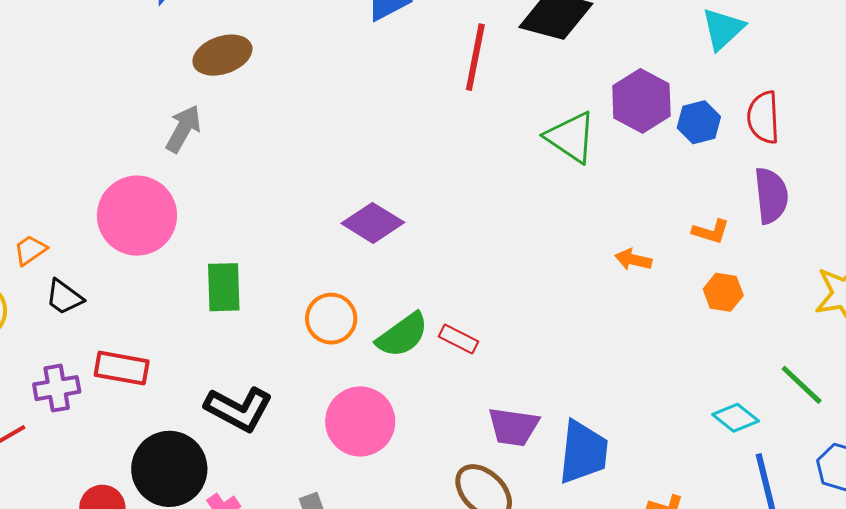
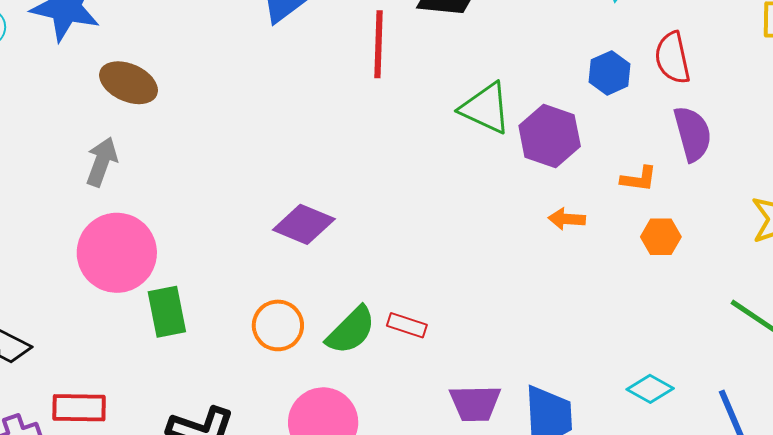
brown ellipse: (222, 55) -> (129, 83), turned 52
purple hexagon: (641, 101) -> (550, 136), moved
pink circle: (137, 216) -> (117, 253), moved
cyan diamond: (736, 418) -> (650, 389), moved

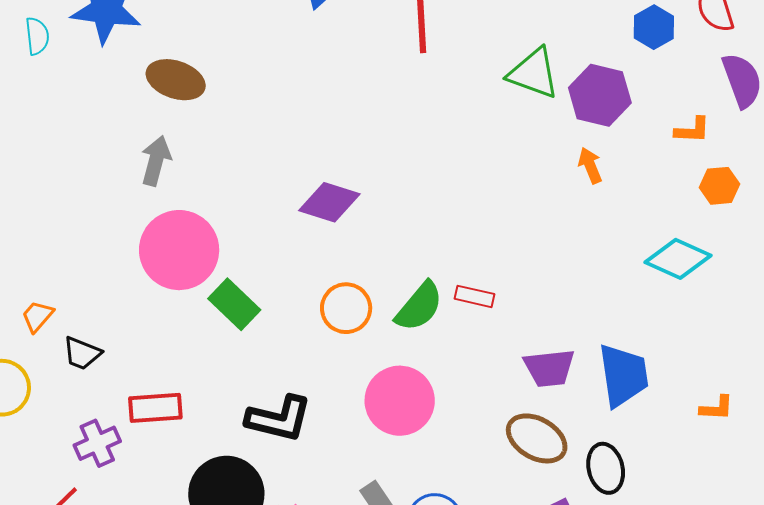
orange arrow: (567, 219) -> (590, 165), moved, turned 69
purple diamond: (304, 224) -> (329, 202), moved
green rectangle: (167, 312) -> (234, 304), turned -30
cyan diamond: (650, 389) -> (678, 259), moved, size x1.4

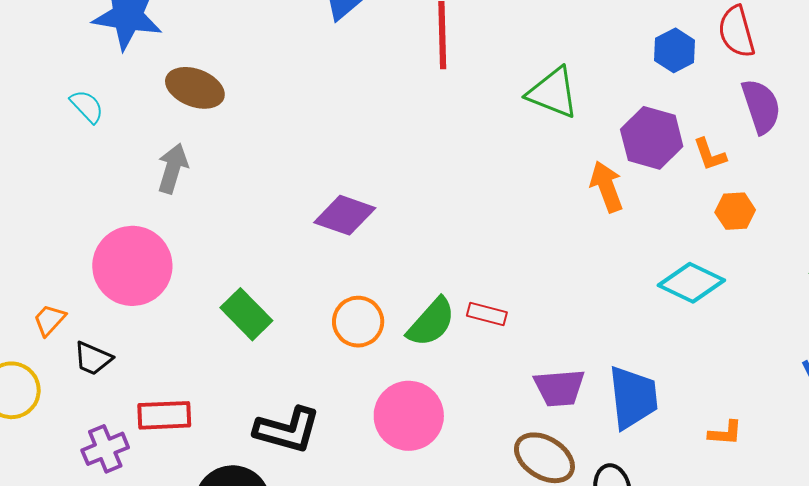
cyan semicircle: (37, 36) -> (87, 106), moved, turned -39
purple hexagon: (600, 95) -> (652, 138), moved
orange L-shape: (692, 130) -> (710, 154), turned 66
orange arrow: (590, 165) -> (607, 187), size x1.4
pink circle: (179, 250) -> (132, 266), moved

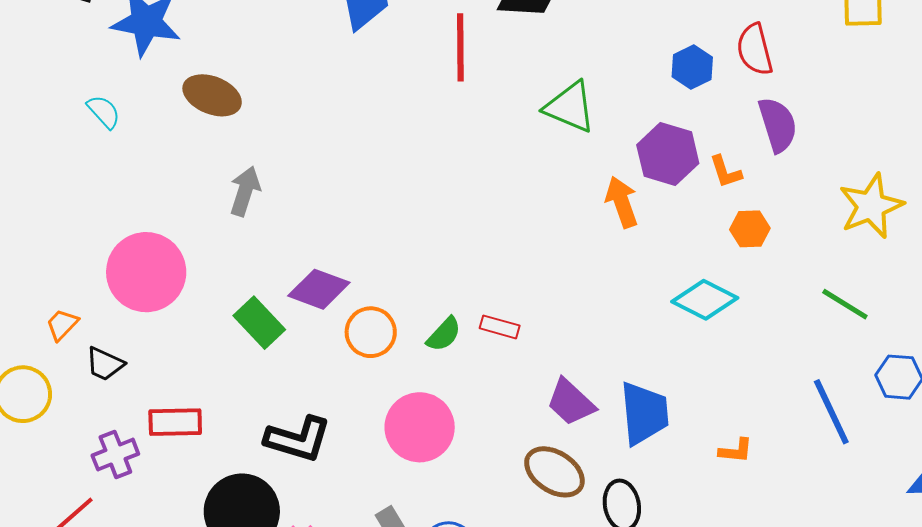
gray arrow: (173, 168) -> (245, 191), moved
purple diamond: (345, 215) -> (319, 289), moved
green semicircle: (431, 322) -> (444, 334), size x0.7
purple trapezoid: (559, 388) -> (571, 402), turned 46

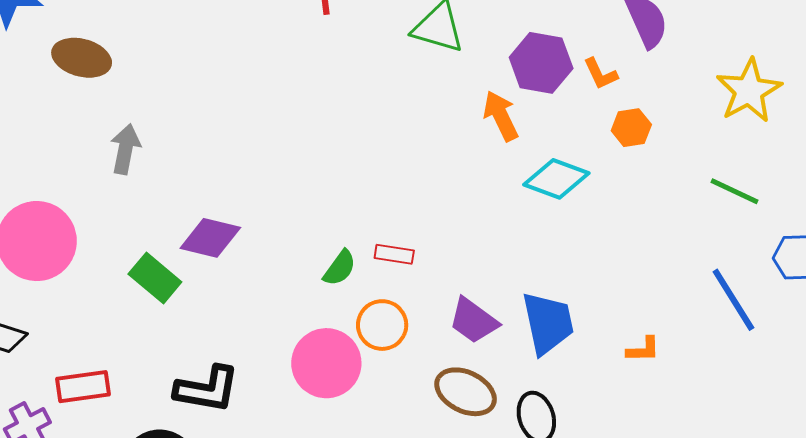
cyan diamond: (705, 300) -> (556, 179), moved
orange circle: (371, 332) -> (382, 325), moved

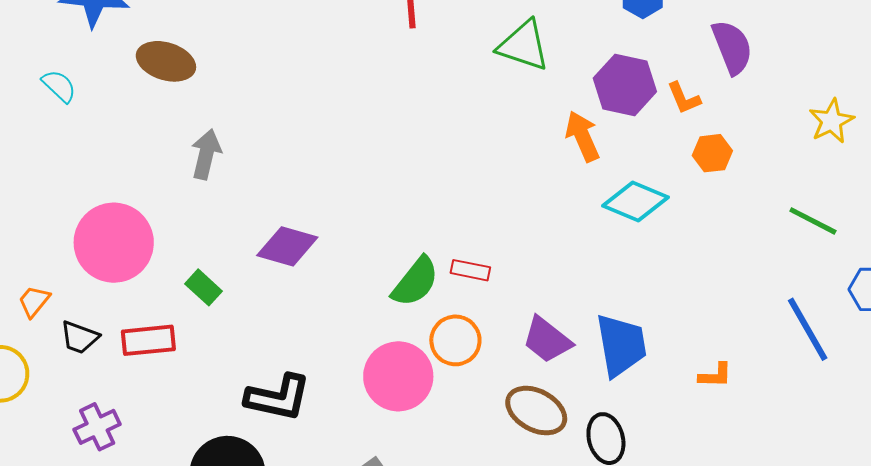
yellow star: (749, 91) -> (831, 121), size x0.7
green semicircle: (340, 268) -> (415, 282), size x1.4
green rectangle: (155, 278) -> (204, 287), moved, size x0.7
red rectangle: (83, 387) -> (148, 340), moved

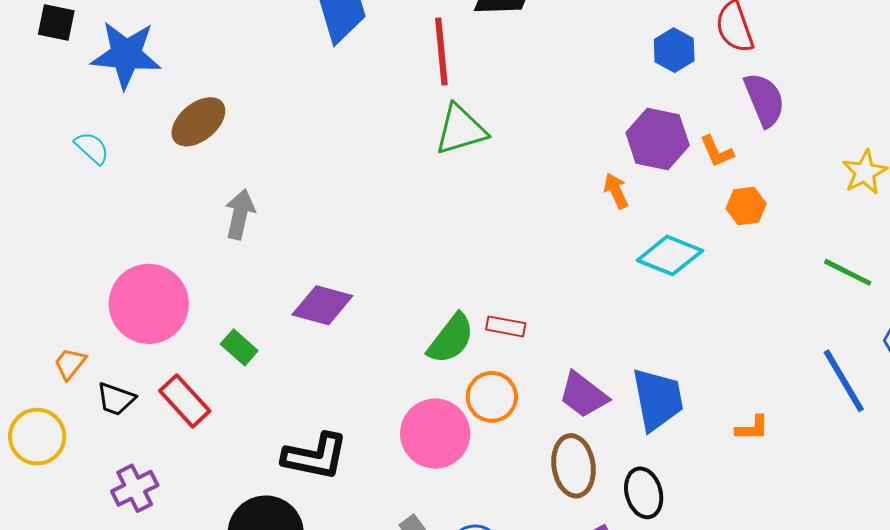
green triangle: (524, 45) -> (461, 130), moved, turned -34
brown ellipse: (166, 61) -> (198, 122), turned -56
orange arrow: (583, 136) -> (616, 191), size x0.7
red rectangle: (148, 340) -> (185, 401), turned 54
brown ellipse: (536, 411) -> (574, 466), turned 54

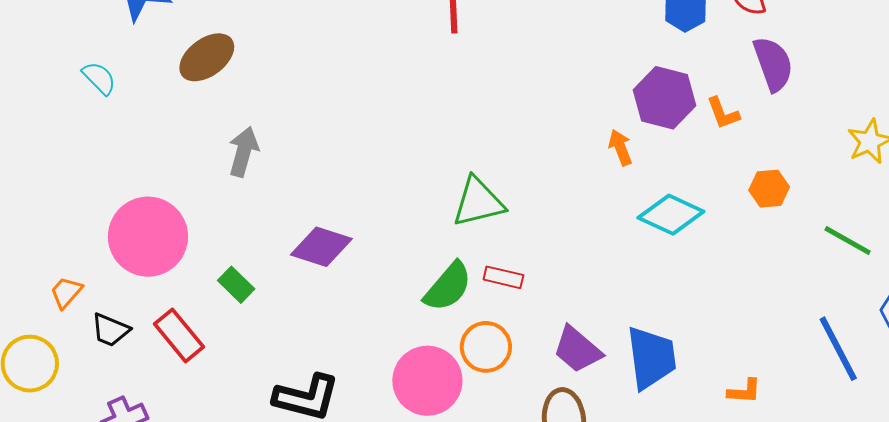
green triangle: (461, 130) -> (478, 202), moved
orange hexagon: (746, 206) -> (769, 189), moved

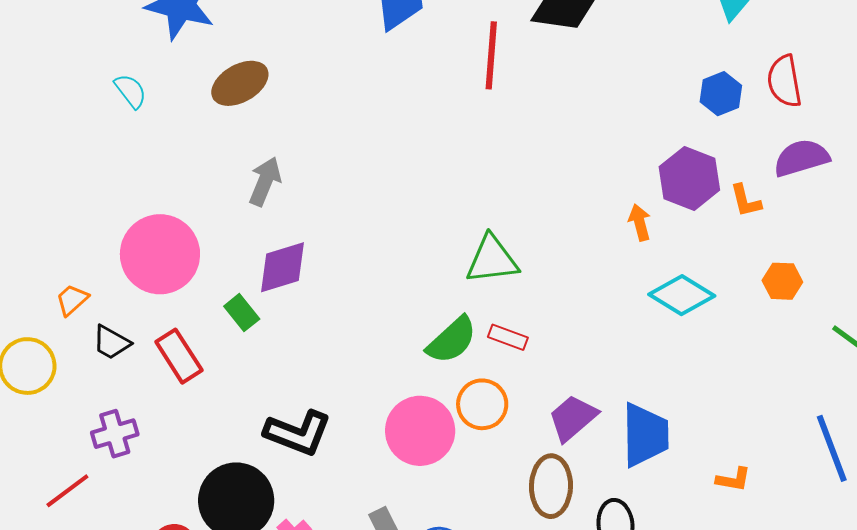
purple semicircle: (773, 64) -> (801, 158), turned -94
purple diamond: (321, 247) -> (283, 267), moved, turned -42
purple trapezoid: (577, 350) -> (573, 418), turned 92

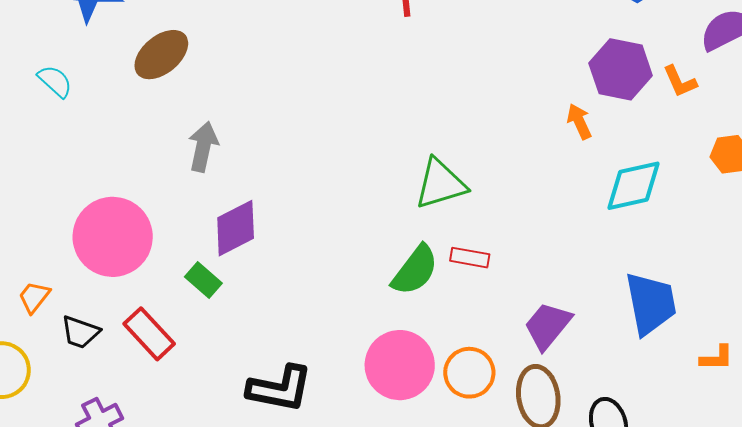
cyan diamond: (682, 295) -> (634, 186), turned -34
orange circle: (482, 404) -> (469, 373), moved
blue trapezoid: (645, 435) -> (651, 303), moved

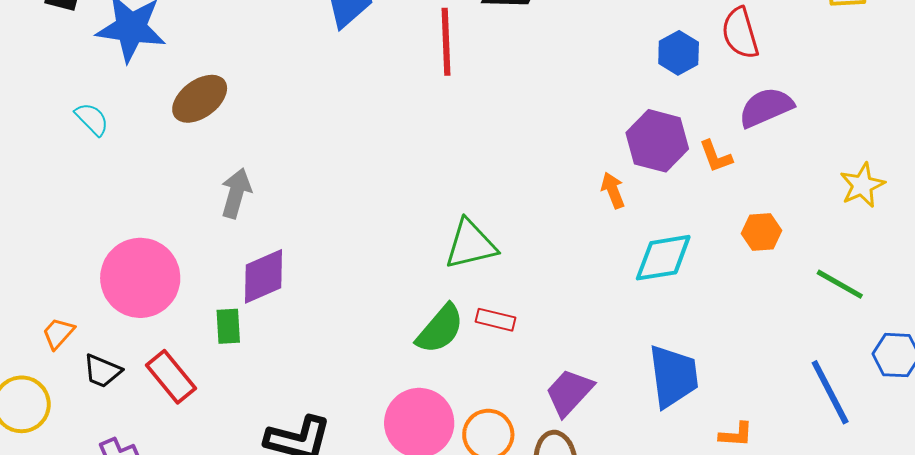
green rectangle: (203, 280) -> (228, 326), turned 42

